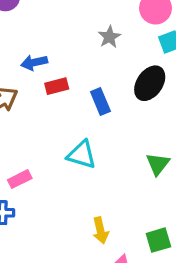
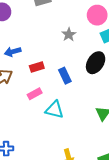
blue arrow: (34, 62) -> (13, 52), moved
pink rectangle: (20, 179) -> (35, 94), moved

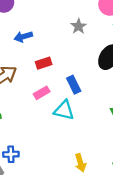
blue arrow: (13, 52) -> (23, 37), moved
blue rectangle: (65, 76) -> (74, 85), moved

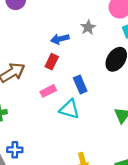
blue arrow: (23, 37) -> (60, 39), moved
red rectangle: (44, 63) -> (52, 62), turned -49

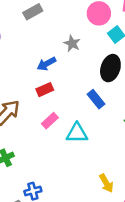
red rectangle: (52, 62) -> (45, 90), turned 56
blue rectangle: (80, 84) -> (96, 99), moved

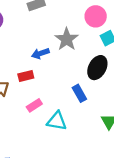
gray star: (72, 44) -> (67, 39), size x1.5
red rectangle: (45, 90) -> (26, 76), moved

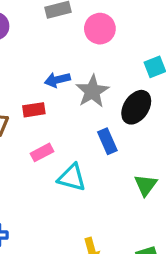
pink circle: (96, 16) -> (100, 29), moved
gray star: (67, 39) -> (92, 91), moved

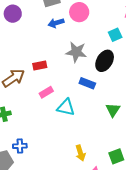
blue arrow: (57, 80) -> (56, 23), moved
gray star: (92, 91) -> (76, 52), turned -30
blue rectangle: (107, 141) -> (87, 83), turned -42

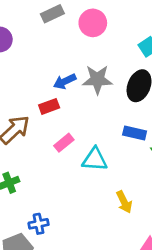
blue arrow: (56, 23) -> (65, 81), moved
blue rectangle: (87, 83) -> (135, 133), moved
yellow arrow: (80, 153) -> (124, 202), moved

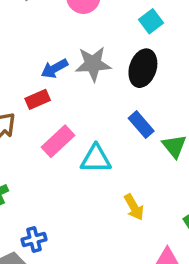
blue rectangle: (135, 133) -> (141, 125), turned 40
pink rectangle: (64, 143) -> (58, 141), size x1.4

